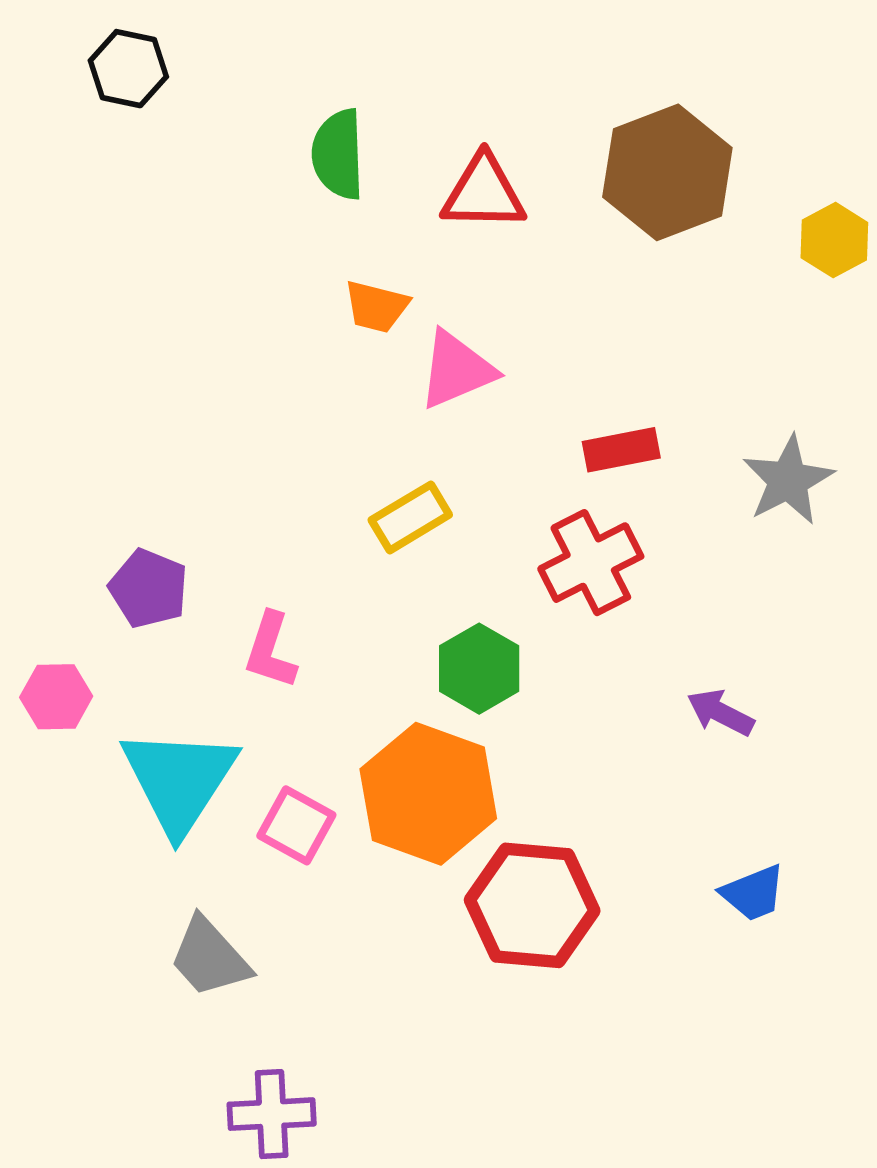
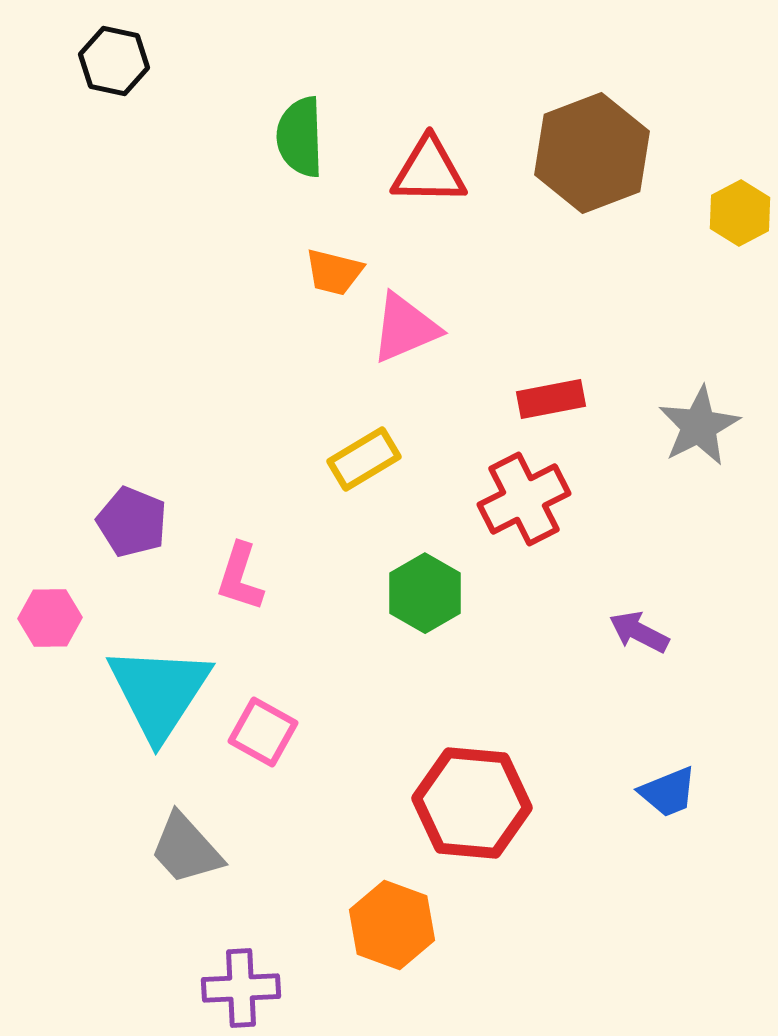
orange hexagon: (428, 794) -> (392, 925), moved, size x0.7

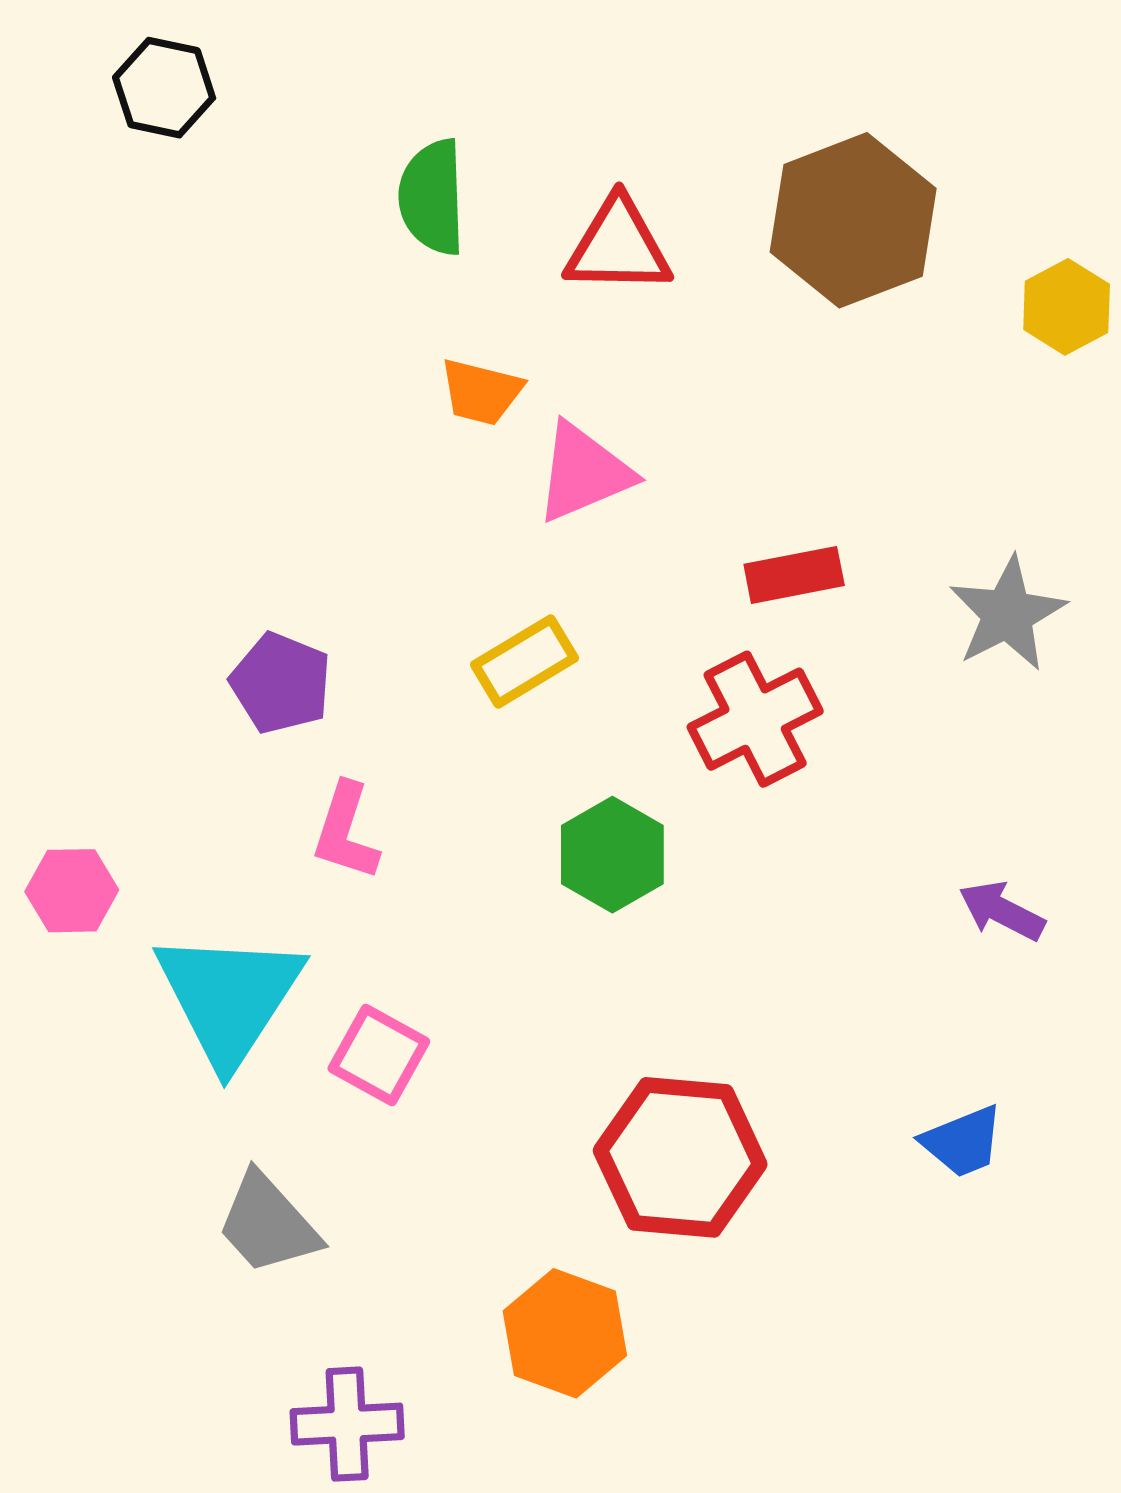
purple pentagon: (132, 522) -> (281, 683), moved
purple arrow: (639, 632) -> (1002, 911), moved

